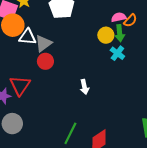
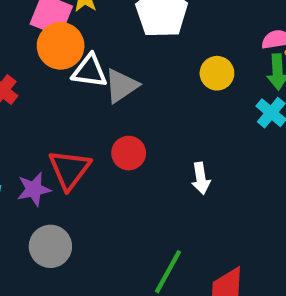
yellow circle: (106, 35) -> (217, 73), moved
red circle: (45, 61) -> (129, 153), moved

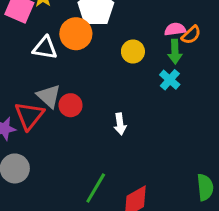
orange circle: (61, 46) -> (76, 34), moved
gray triangle: (121, 86) -> (49, 96), moved, turned -45

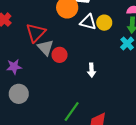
white triangle: (45, 48) -> (88, 22), moved
red triangle: (29, 116) -> (36, 33), moved

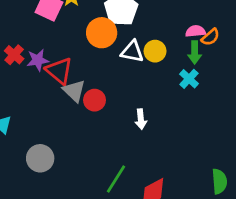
red triangle: (36, 33) -> (59, 71), turned -30
purple star: (14, 67) -> (38, 60), moved

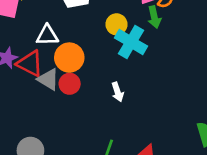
orange circle: (102, 33) -> (69, 58), moved
white triangle: (132, 52) -> (47, 35), moved
cyan cross: (189, 79) -> (131, 42), moved, size x1.6

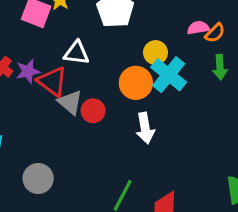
green arrow: (154, 17) -> (220, 67), moved
orange circle: (69, 58) -> (136, 83), moved
white arrow: (118, 92) -> (145, 128), size x1.4

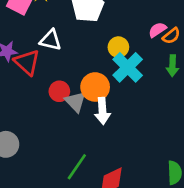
pink semicircle: (198, 28) -> (157, 30), turned -30
orange circle: (136, 83) -> (95, 87), moved
gray triangle: (70, 102) -> (75, 102), moved

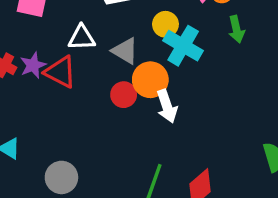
red circle: (59, 91) -> (124, 95), moved
gray triangle: (75, 102) -> (125, 51), moved

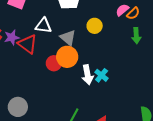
cyan cross: (183, 46) -> (102, 75), moved, size x0.6
orange circle: (150, 80) -> (67, 57), moved
red circle: (124, 95) -> (54, 63), moved

